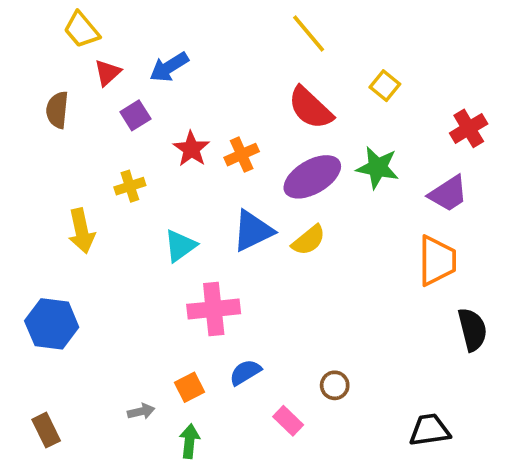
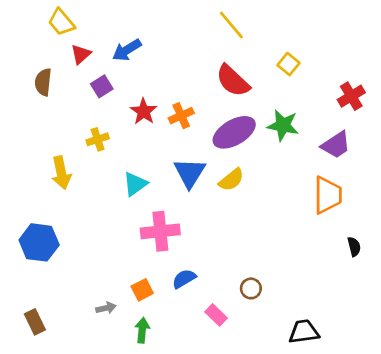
blue triangle: (253, 231) -> (190, 173), turned -32
black semicircle: (472, 330) -> (354, 247), size x0.6
black trapezoid: (430, 430) -> (304, 332), moved

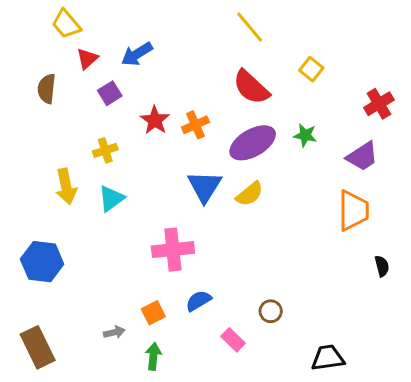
green star: (283, 125) -> (305, 135), size x0.7
cyan triangle: (135, 184) -> (111, 198), moved
brown rectangle: (35, 322) -> (38, 347), size x1.5

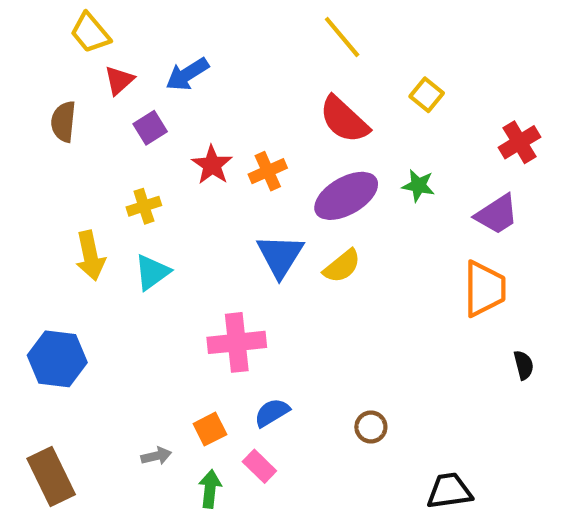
pink rectangle: (233, 340) -> (259, 466), moved

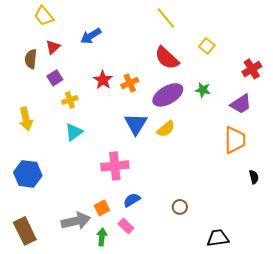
red triangle: (119, 80) -> (53, 47), moved
purple square: (150, 128) -> (55, 78), moved
yellow arrow: (90, 256) -> (26, 119), moved
gray arrow: (156, 456) -> (76, 221), size x2.0

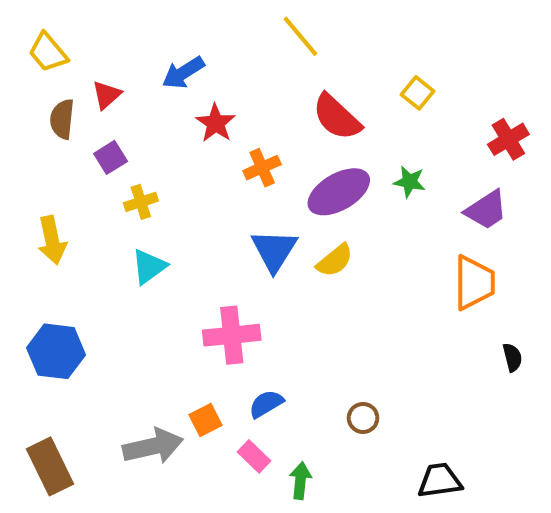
yellow trapezoid: (44, 16) -> (48, 52), moved
yellow line: (166, 18) -> (300, 36), moved
red star: (103, 80) -> (216, 123), moved
green arrow: (102, 237) -> (300, 481), moved

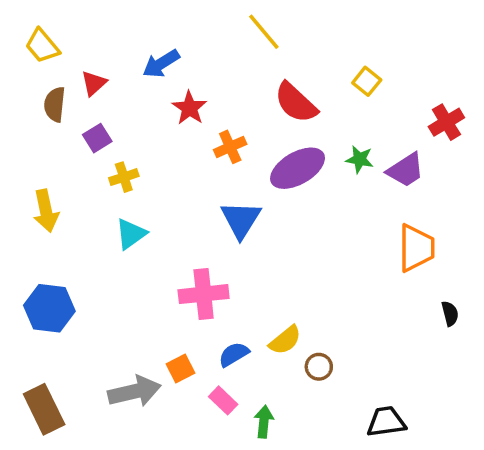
purple trapezoid: (486, 210) -> (406, 170), moved
yellow semicircle: (335, 260) -> (285, 340), moved

